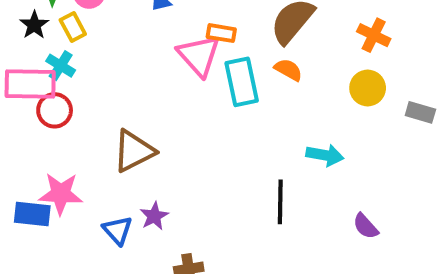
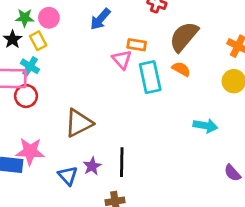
pink triangle: (199, 55) -> (122, 60), size x0.7
black line: (280, 202) -> (122, 162), moved

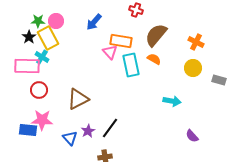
yellow rectangle: (38, 41) -> (48, 38), size x1.6
orange rectangle: (137, 45) -> (121, 41), size x1.5
red circle: (26, 96) -> (39, 90), moved
black line: (122, 162) -> (110, 128), turned 35

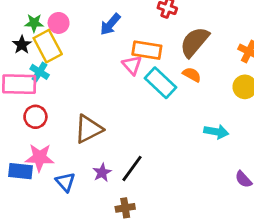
cyan rectangle: (131, 65) -> (161, 83), turned -35
blue triangle: (70, 138) -> (65, 182), moved

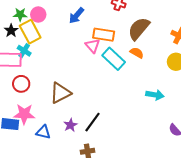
blue triangle: (65, 182) -> (43, 132), turned -35

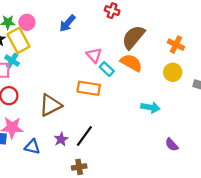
orange rectangle: (104, 35) -> (89, 88), moved
pink triangle: (93, 46) -> (94, 55), moved
orange semicircle: (137, 53) -> (131, 63), size x1.5
cyan rectangle: (114, 59) -> (107, 69), size x0.6

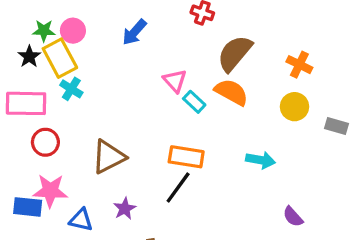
cyan cross: (12, 61) -> (71, 89), moved
orange rectangle: (89, 88) -> (186, 157), moved
black line: (84, 136) -> (178, 188), moved

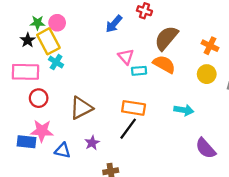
blue arrow: (134, 32) -> (114, 24), moved
cyan rectangle: (194, 102) -> (139, 71), turned -48
purple semicircle: (293, 217) -> (206, 148), size x1.5

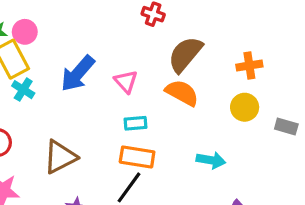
blue arrow: (114, 24) -> (78, 74), moved, size x1.4
orange cross: (210, 46) -> (249, 66), turned -35
cyan rectangle: (139, 71) -> (135, 123), moved

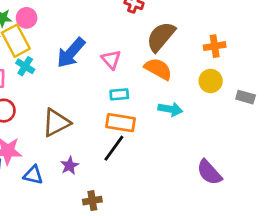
cyan arrow: (211, 160) -> (170, 109), moved

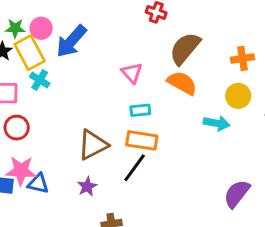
blue arrow: (71, 53) -> (71, 41), moved
cyan arrow: (170, 109) -> (217, 123), moved
brown triangle: (56, 123) -> (93, 145), moved
purple semicircle: (209, 172) -> (237, 194), turned 80
blue triangle: (33, 175) -> (38, 184), moved

